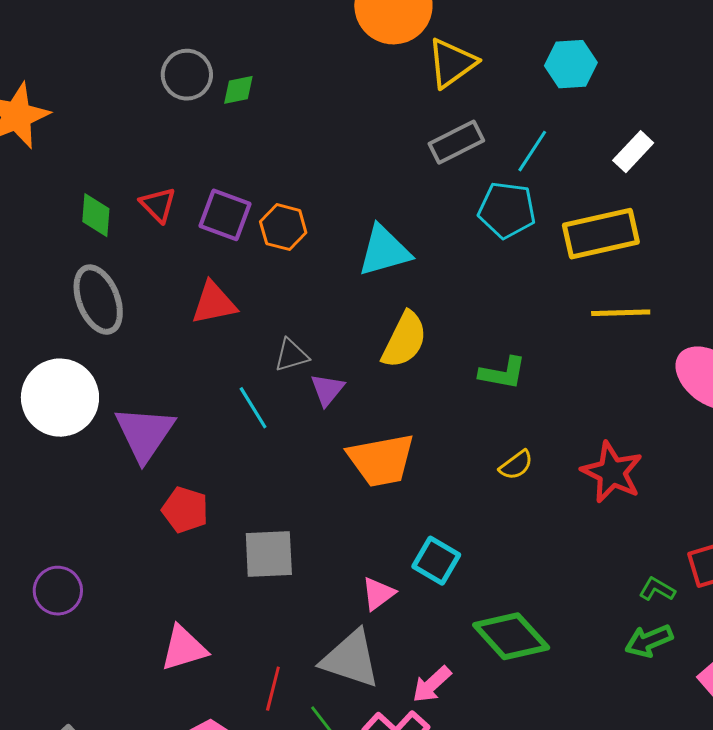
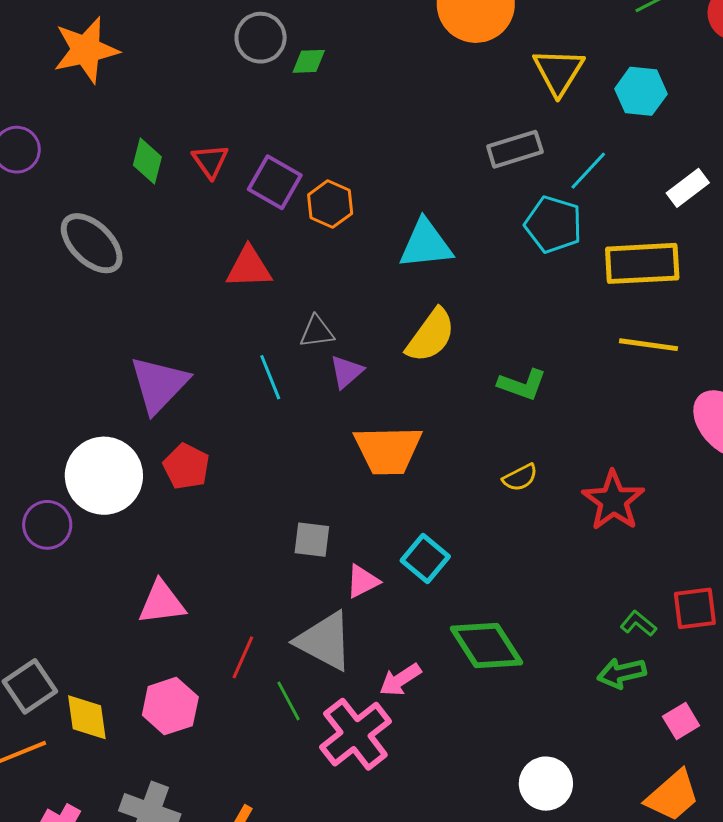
yellow triangle: (452, 63) -> (559, 72), moved, turned -32
gray ellipse: (98, 300) -> (92, 243), moved, turned -34
white circle: (60, 398) -> (104, 476), moved
gray square: (269, 554) -> (312, 540), moved, size x0.7

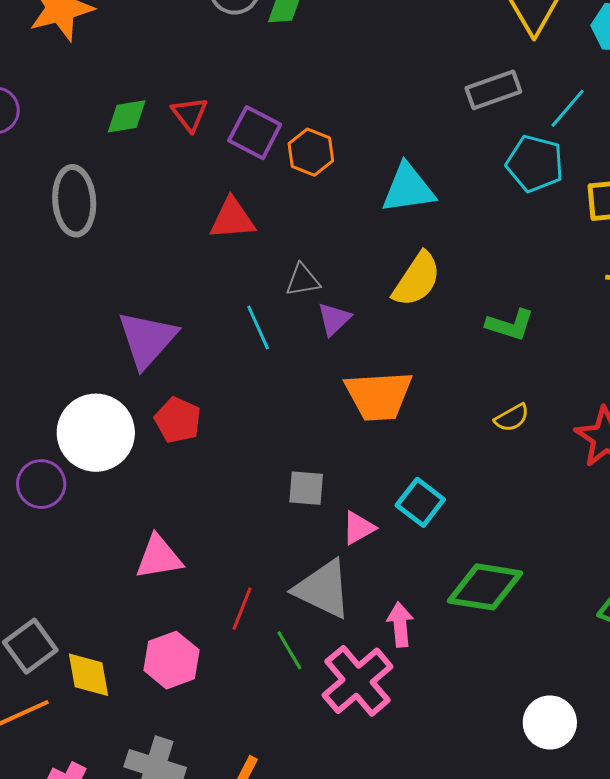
green diamond: (147, 161) -> (127, 116), turned 69
gray ellipse: (92, 243) -> (74, 201), turned 44
green diamond: (486, 645) -> (485, 587), turned -46
pink arrow: (400, 680) -> (400, 625), turned 120

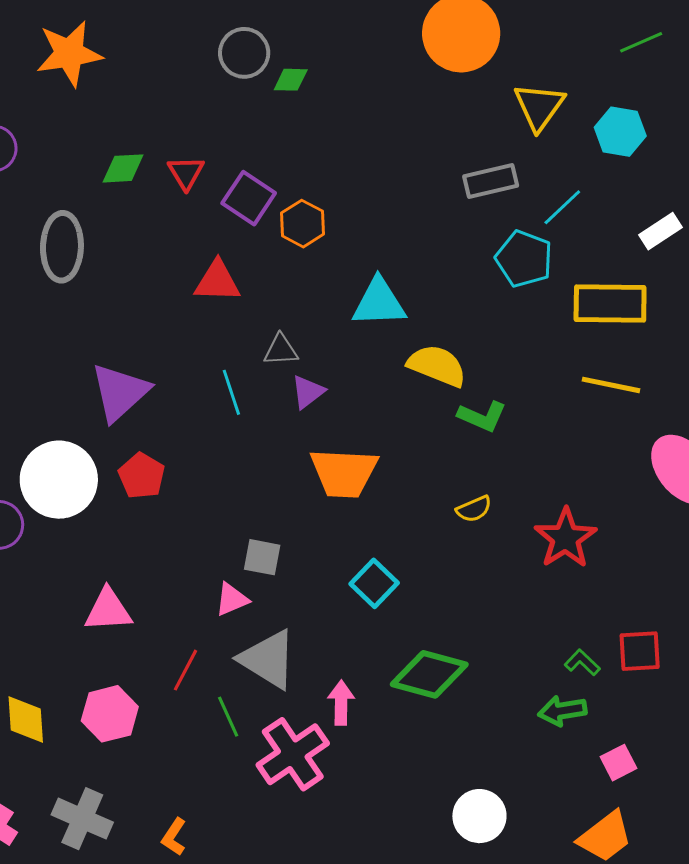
cyan triangle: (408, 188) -> (379, 303), moved
yellow semicircle: (417, 279) -> (437, 366), moved, turned -108
pink triangle: (358, 528) -> (232, 599), moved

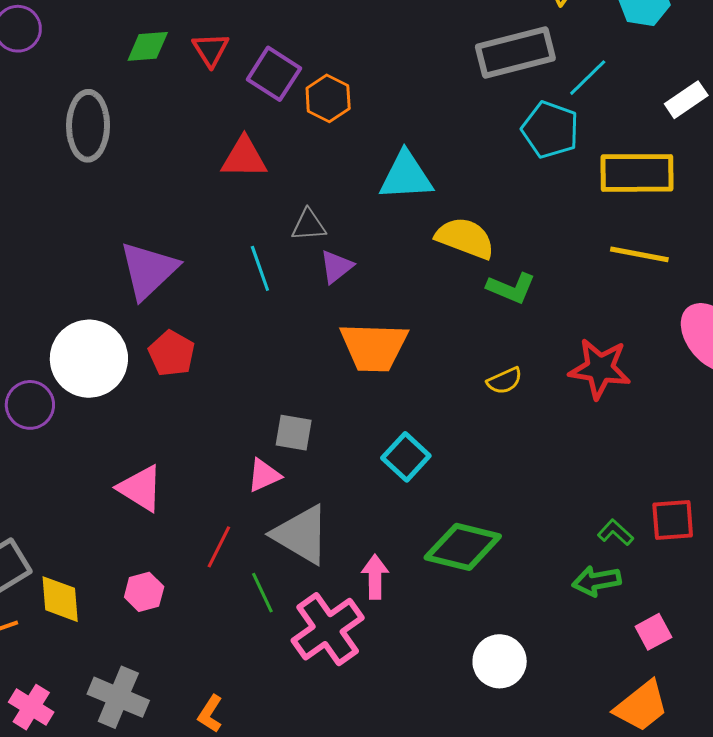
gray rectangle: (491, 181) -> (515, 53), size x1.4
red star: (566, 538) -> (600, 369), moved, turned -30
pink triangle: (108, 610) -> (140, 488), turned 36
pink hexagon: (110, 714) -> (144, 592), size x0.7
white circle: (479, 816) -> (500, 661), moved

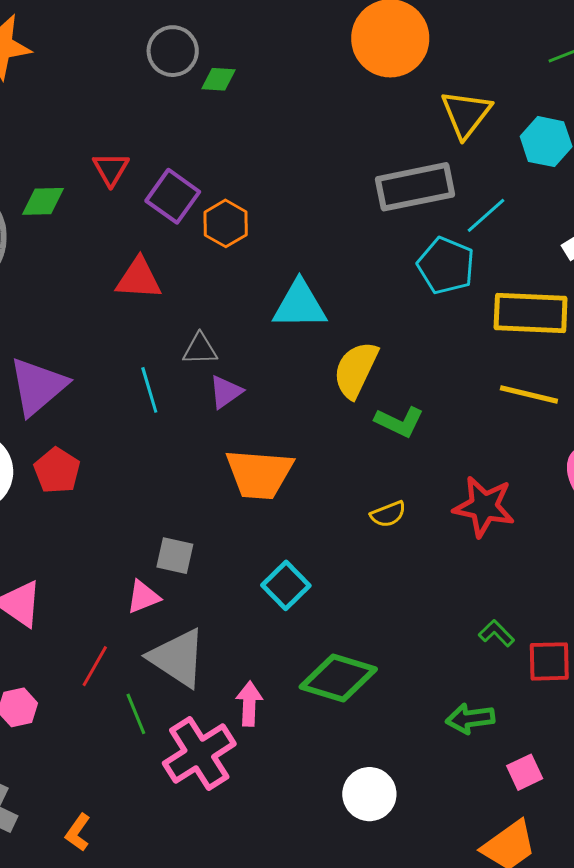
green diamond: (148, 46) -> (43, 201), moved
yellow semicircle: (465, 238) -> (356, 370), turned -88
green L-shape: (615, 532) -> (496, 633), moved

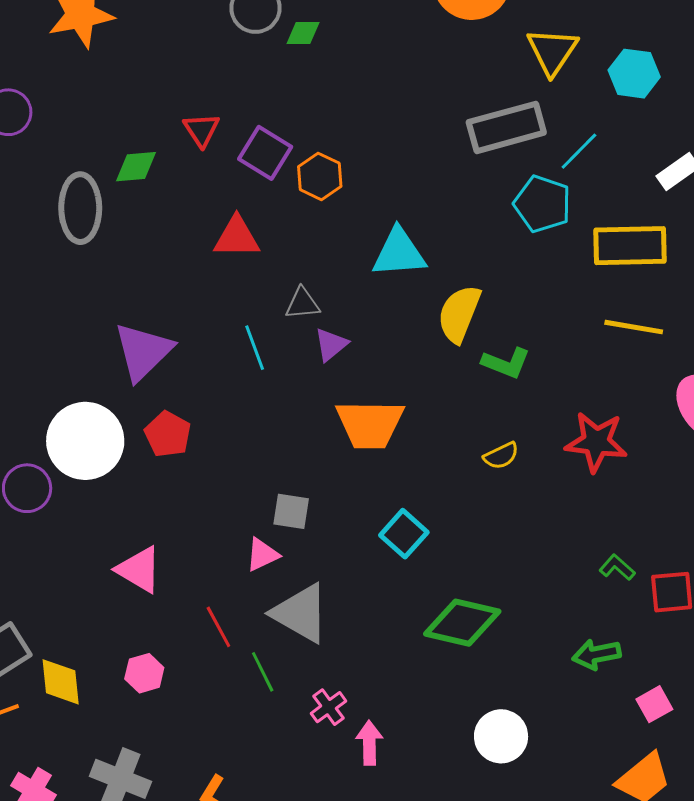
red line: (95, 666) -> (218, 627), turned -54
pink arrow: (249, 704) -> (369, 743), moved
pink cross: (199, 754) -> (329, 707), size x0.5

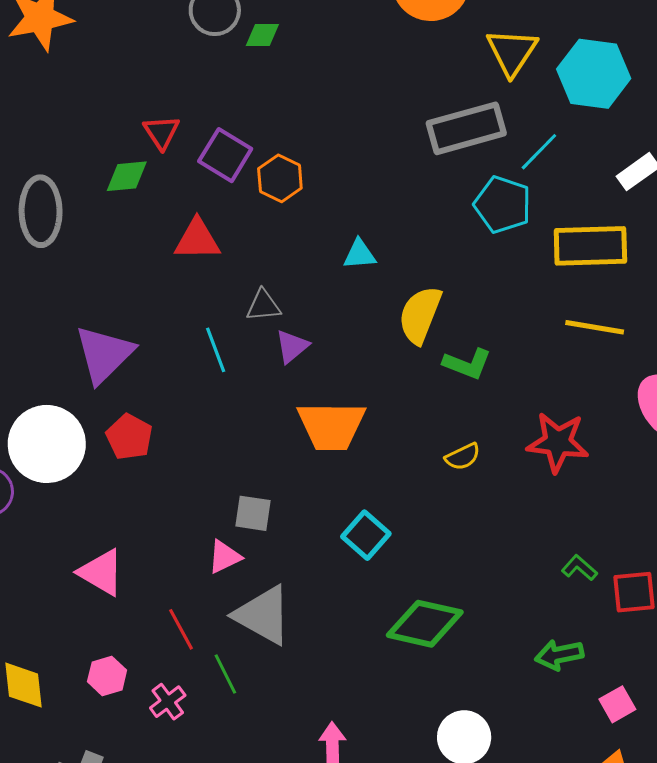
cyan hexagon: (634, 74) -> (594, 74), size x1.4
green diamond: (136, 167) -> (127, 176), moved
cyan triangle: (399, 253) -> (360, 254), size x0.6
pink cross: (329, 707) -> (168, 702), moved

